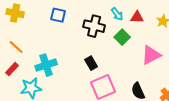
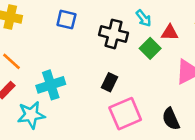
red triangle: (137, 17) -> (170, 33), moved
black rectangle: (91, 63) -> (110, 82), turned 56

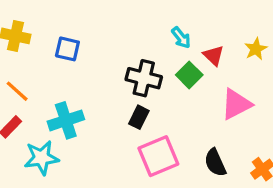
blue square: (66, 20) -> (67, 49), moved
red triangle: (170, 33) -> (214, 55), turned 42
black cross: (113, 34) -> (144, 78), moved

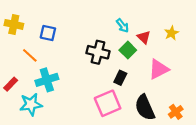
orange line: (17, 91) -> (30, 55), moved
black rectangle: (139, 117) -> (120, 78), moved
black semicircle: (215, 163) -> (145, 108), size x1.4

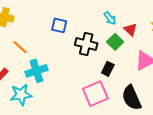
blue square: (48, 33) -> (59, 25), moved

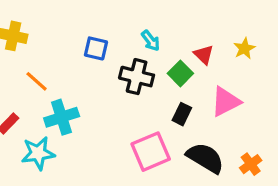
cyan arrow: (110, 18) -> (151, 41), moved
black rectangle: (108, 69) -> (182, 114), moved
black semicircle: (132, 98) -> (205, 158), turned 145

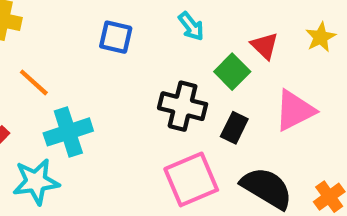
black cross: (137, 77) -> (183, 106), moved

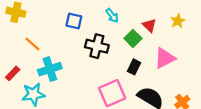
black cross: (183, 106) -> (97, 46), moved

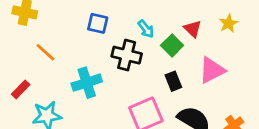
cyan arrow: (112, 16) -> (146, 29), moved
black rectangle: (134, 67) -> (173, 81), turned -48
cyan cross: (50, 69) -> (87, 83), moved

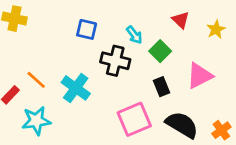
red triangle: (193, 29) -> (181, 20), moved
orange line: (45, 52) -> (36, 80), moved
cyan cross: (87, 83) -> (76, 88), turned -36

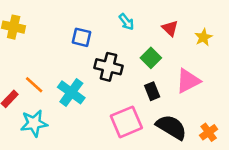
cyan arrow: (134, 35) -> (126, 22), moved

